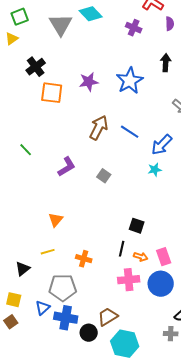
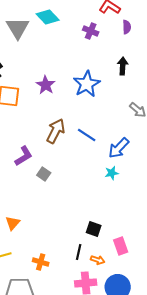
purple star: (89, 82) -> (46, 85), turned -30
purple L-shape: (67, 167) -> (24, 156), moved
gray square: (104, 176) -> (44, 174), moved
pink rectangle: (164, 257) -> (121, 246), moved

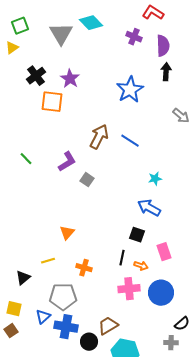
purple semicircle: (127, 27) -> (163, 46), moved, size x1.5
purple star: (46, 85) -> (70, 79), moved
blue arrow: (119, 148) -> (149, 208), moved, turned 75
orange triangle: (13, 223) -> (67, 233), moved

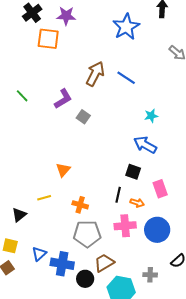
purple star: (70, 79) -> (66, 16), turned -30
gray pentagon: (63, 297) -> (87, 234), moved
gray cross: (171, 343) -> (150, 275), moved

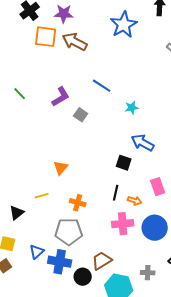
brown arrow: (95, 74) -> (75, 42), moved, turned -90
blue line: (126, 78) -> (102, 86), moved
cyan star: (151, 116) -> (132, 108), moved
black square: (133, 172) -> (124, 163), moved
gray pentagon: (87, 234) -> (69, 232), moved

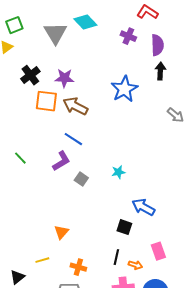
blue line: (102, 86) -> (73, 139), moved
cyan star: (132, 108) -> (118, 172), moved

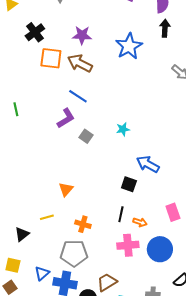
purple star: (64, 78) -> (82, 35), moved
green line: (20, 158) -> (16, 109), moved, turned 32
pink rectangle: (158, 251) -> (173, 212), moved

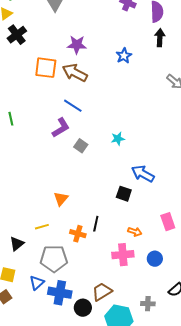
black cross: (35, 32) -> (17, 35), moved
blue star: (129, 46) -> (124, 56), size x0.6
black line: (121, 214) -> (96, 224), moved
blue circle: (160, 249) -> (155, 259), size x0.6
gray pentagon: (74, 253) -> (54, 259), moved

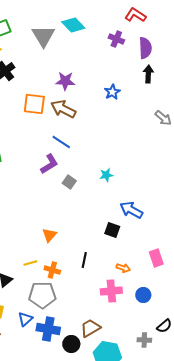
orange cross: (78, 234) -> (52, 270), moved
gray cross: (148, 304) -> (144, 340), moved

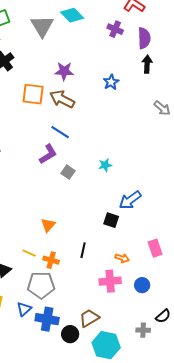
blue arrow: (131, 210) -> (130, 200), turned -65
yellow line: (30, 263) -> (29, 253), turned 40

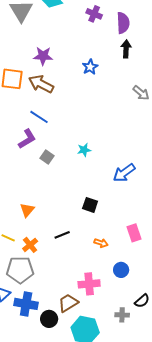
blue arrow: (130, 200) -> (124, 173), moved
black line: (83, 250) -> (62, 235), turned 56
orange cross: (51, 260) -> (30, 245), turned 35
pink cross: (110, 281) -> (89, 284), moved

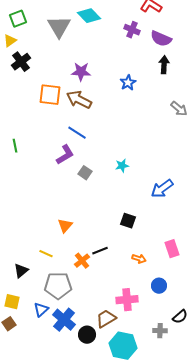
purple semicircle: (123, 23) -> (161, 39), turned 115
orange cross: (30, 245) -> (82, 261), moved
blue cross: (26, 304) -> (64, 320), turned 30

